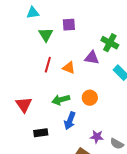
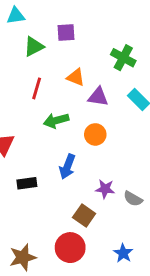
green triangle: (46, 35) -> (34, 47), turned 35
purple triangle: (92, 58) -> (98, 97), moved
orange triangle: (69, 68) -> (76, 77), moved
green arrow: (61, 100) -> (56, 121), moved

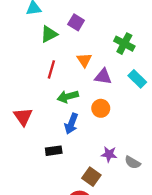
purple square: (66, 33) -> (76, 22), turned 35
orange triangle: (76, 77) -> (84, 60), turned 35
blue arrow: (67, 167) -> (71, 124), moved
black rectangle: (27, 183) -> (54, 151), moved

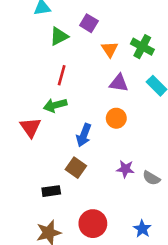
orange triangle: (84, 60) -> (110, 49), moved
green arrow: (68, 97) -> (55, 105), moved
black rectangle: (54, 151) -> (51, 191), moved
brown square: (91, 177) -> (76, 168), moved

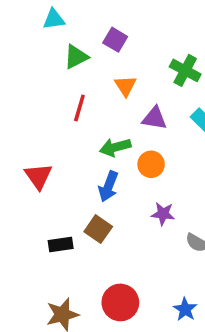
orange triangle: (110, 49) -> (125, 86), moved
green arrow: (55, 105) -> (115, 147), moved
purple star: (125, 169) -> (163, 214), moved
black rectangle: (51, 191) -> (61, 244), moved

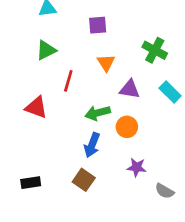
purple square: (115, 40) -> (98, 25), turned -36
green triangle: (76, 57) -> (46, 50), moved
red triangle: (38, 176) -> (36, 107), moved, turned -35
black rectangle: (61, 244) -> (31, 183), moved

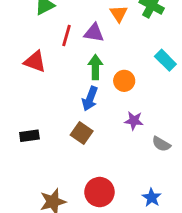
orange triangle: (106, 63) -> (119, 14), moved
purple triangle: (130, 89) -> (94, 33), moved
cyan rectangle: (170, 92) -> (165, 60), moved
green arrow: (98, 113) -> (95, 67), turned 105

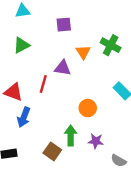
red line: (67, 36) -> (43, 84), moved
green arrow: (95, 67) -> (71, 135), moved
blue arrow: (90, 99) -> (24, 117), moved

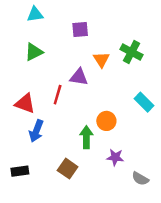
green arrow: (71, 135) -> (86, 137), moved

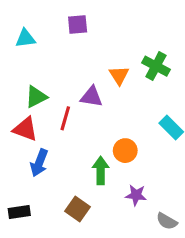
cyan triangle: (35, 14) -> (25, 38), moved
purple square: (80, 29) -> (78, 25), moved
green triangle: (34, 52) -> (36, 97), moved

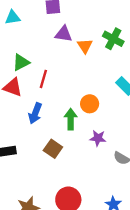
purple triangle: (91, 97) -> (64, 34), moved
blue arrow: (39, 163) -> (35, 113), moved

